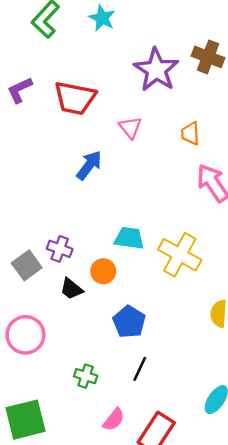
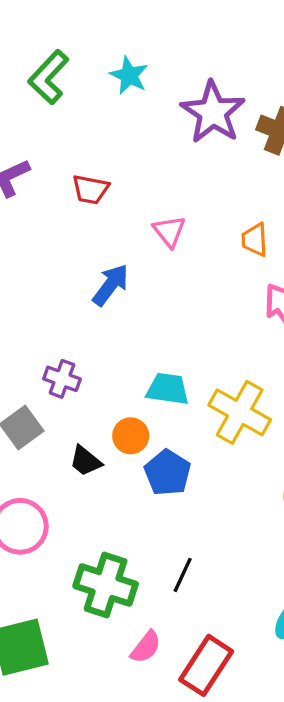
purple star: (156, 70) -> (213, 112), moved
red trapezoid: (75, 98) -> (90, 189), size x0.6
purple cross: (60, 249) -> (62, 379), moved
blue pentagon: (129, 322) -> (168, 473), moved
green cross: (86, 376) -> (106, 585), size x1.8

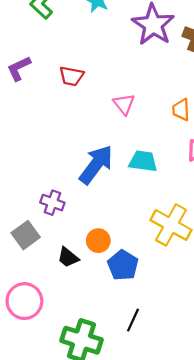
blue arrow: (111, 285) -> (96, 165), moved, size x1.4
cyan trapezoid: (168, 389) -> (143, 161), moved
black line: (183, 575) -> (133, 320), moved

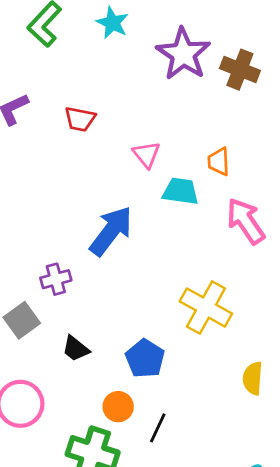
cyan trapezoid: (143, 161) -> (180, 191), moved
purple cross: (52, 203) -> (56, 279), turned -35
orange circle: (98, 241) -> (118, 407), moved

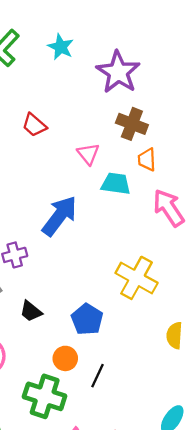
brown cross: (240, 70) -> (132, 124), moved
red trapezoid: (80, 119) -> (34, 125), turned 30

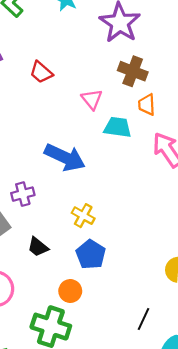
blue arrow: (60, 216) -> (65, 157), turned 78
yellow cross: (137, 278) -> (83, 216), moved, size x0.6
black line: (97, 376) -> (144, 319), moved

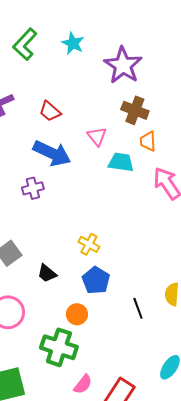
blue arrow: (65, 157) -> (52, 153), moved
purple cross: (23, 194) -> (33, 188), moved
black line: (144, 319) -> (138, 308), moved, turned -45

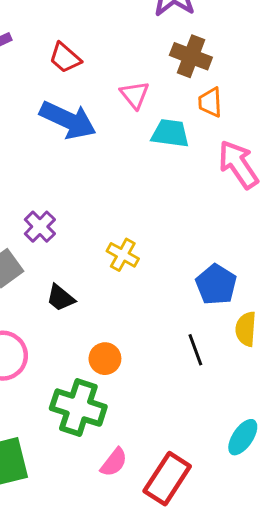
purple cross: (33, 188) -> (40, 227), moved, turned -30
blue pentagon: (96, 280) -> (216, 284), moved

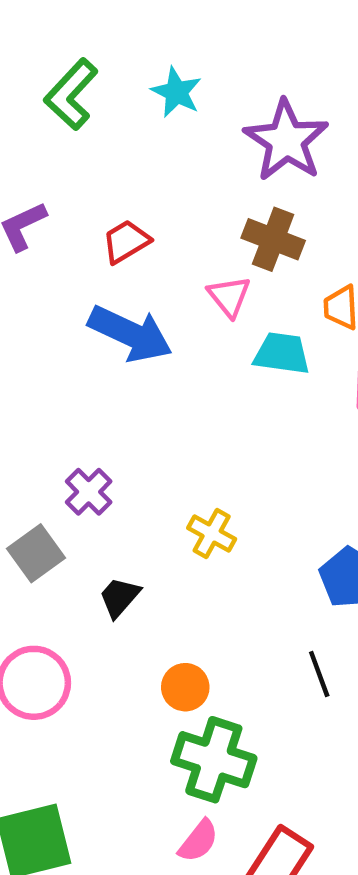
brown cross: (191, 56) -> (273, 239), moved
red trapezoid: (65, 58) -> (126, 241), turned 108
black trapezoid: (61, 298) -> (119, 597), turned 92
green cross: (78, 407) -> (214, 760), moved

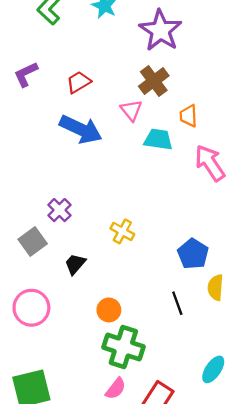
brown cross: (273, 239) -> (154, 81), turned 32

